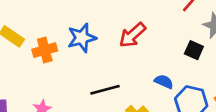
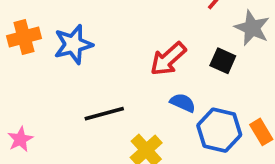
red arrow: (132, 35) -> (168, 59), moved
orange cross: (45, 50) -> (24, 37), moved

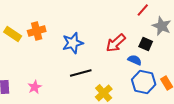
blue star: (73, 44) -> (73, 43), moved
blue semicircle: (183, 103) -> (135, 60), moved

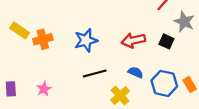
orange cross: (37, 31) -> (43, 39), moved
red arrow: (116, 43) -> (133, 40), turned 30
blue semicircle: (135, 60) -> (136, 72), moved

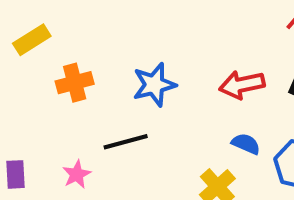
yellow rectangle: (20, 30) -> (32, 40), moved, turned -66
black line: (95, 73) -> (126, 142), moved

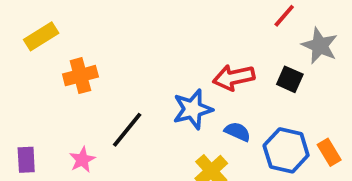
blue star: (154, 85) -> (193, 109), moved
black line: (126, 142) -> (127, 130), turned -36

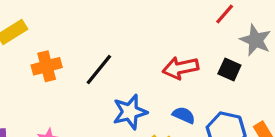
blue star: (193, 109) -> (130, 112), moved
black line: (127, 130) -> (99, 70), moved

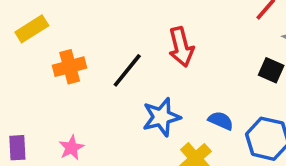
red arrow: (180, 68) -> (181, 47), moved, turned -92

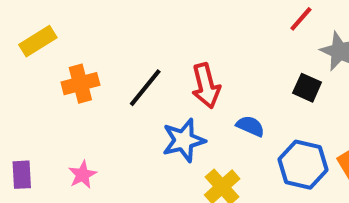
red arrow: (181, 47) -> (206, 86), moved
blue semicircle: (221, 121) -> (250, 126), moved

